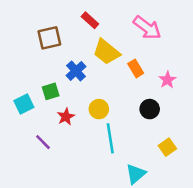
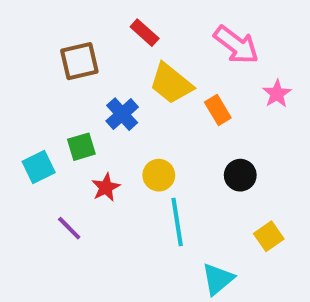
pink star: (167, 80) -> (277, 94), moved

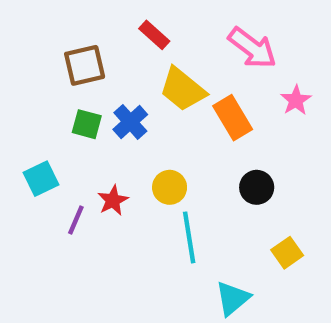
orange rectangle: (218, 110) -> (233, 118), size x1.4
green square: (81, 147) -> (87, 124), moved, turned 32
purple line: (69, 228) -> (76, 220), moved, turned 68

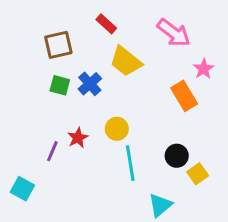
orange rectangle: (233, 118) -> (184, 96), moved
cyan square: (41, 179) -> (22, 189), moved, turned -35
black circle: (257, 187) -> (177, 156), moved

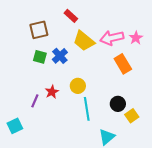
pink arrow: (174, 33) -> (112, 38), moved, turned 130
pink star: (204, 69) -> (136, 38), moved
cyan square: (22, 189) -> (15, 126), turned 35

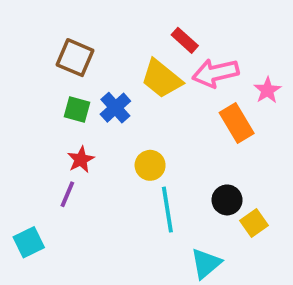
red rectangle: (71, 16) -> (185, 40), moved
brown square: (39, 30) -> (75, 58), turned 36
pink star: (136, 38) -> (267, 90), moved
red star: (52, 92) -> (81, 160), moved

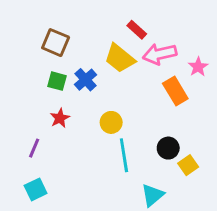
purple line: (67, 194) -> (34, 148), moved
cyan square: (29, 242) -> (36, 189), moved

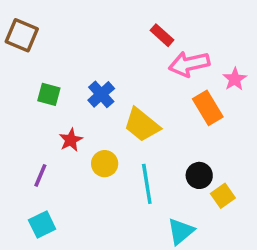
brown square: (56, 43) -> (22, 35), moved
yellow trapezoid: (120, 58) -> (142, 125), moved
green square: (57, 81) -> (49, 94), moved
yellow circle: (111, 122) -> (105, 164), moved

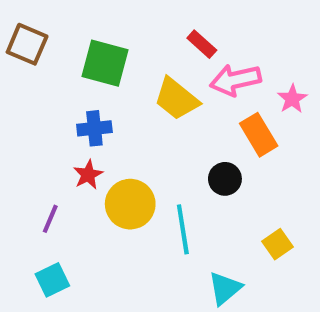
green square: (49, 94) -> (105, 63), moved, size x1.6
blue cross: (101, 94) -> (94, 128), moved, turned 36
yellow trapezoid: (142, 125) -> (177, 99), moved
yellow circle: (105, 164) -> (130, 204), size x1.5
black circle: (199, 175) -> (225, 179), moved

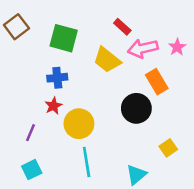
brown square: (27, 44) -> (16, 27), turned 30
pink star: (292, 99) -> (177, 47), moved
black circle: (225, 179) -> (136, 108), size x1.5
cyan line: (183, 229) -> (87, 162), moved

